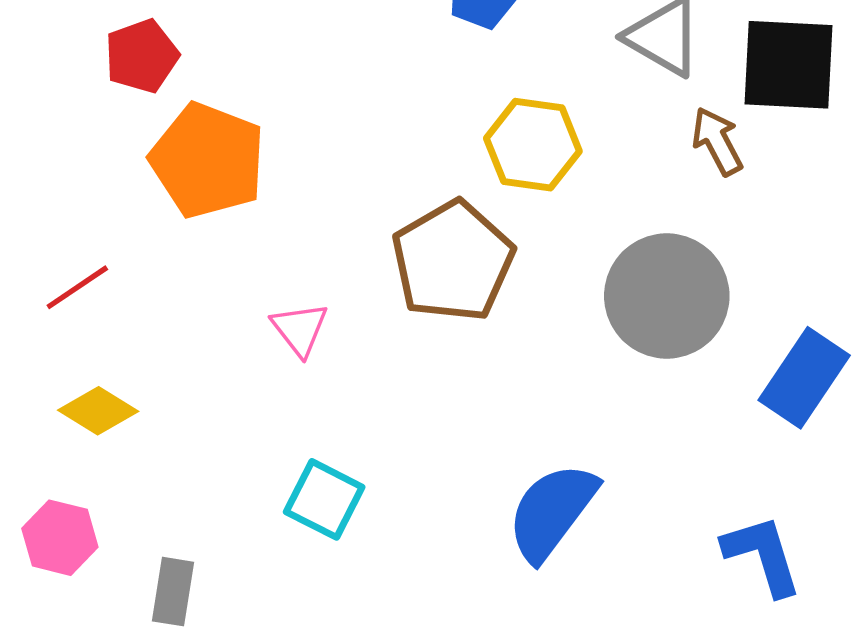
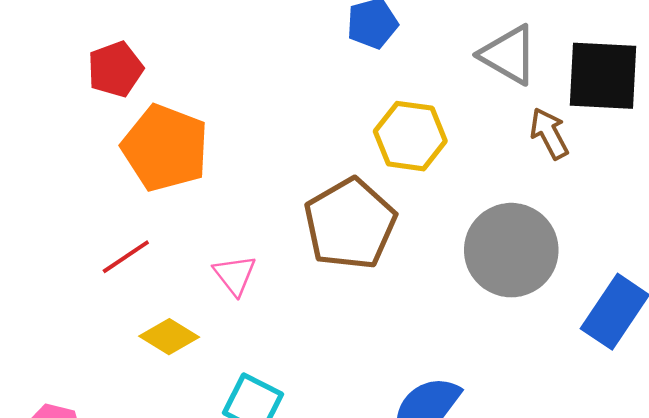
red line: (77, 287) -> (126, 257), moved
yellow diamond: (98, 411) -> (169, 337), moved

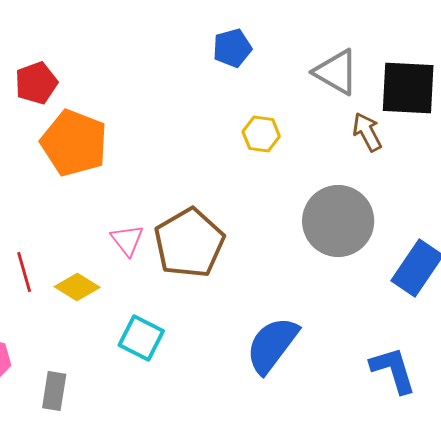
yellow hexagon: (410, 136) -> (261, 134), size x0.7
brown pentagon: (350, 224) -> (189, 243), moved
red line: (126, 257) -> (24, 272), moved, turned -72

